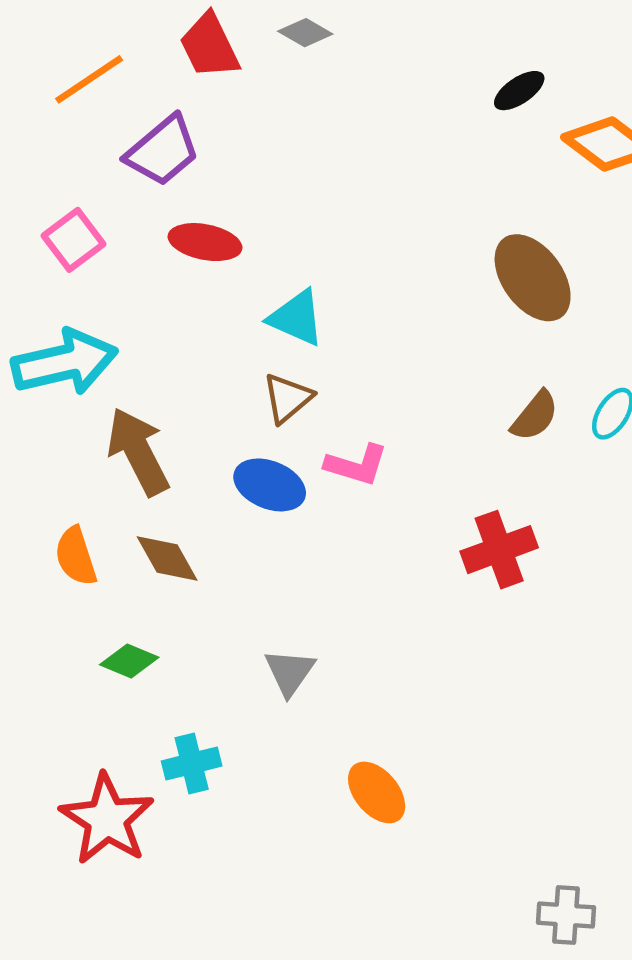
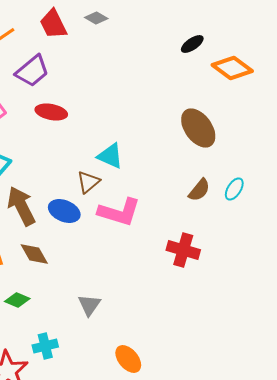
cyan triangle: (296, 318) -> (110, 156), moved
pink L-shape: (357, 465) -> (119, 212), size x1.5
blue ellipse: (270, 485) -> (64, 211), moved
red cross: (499, 550) -> (183, 250), turned 36

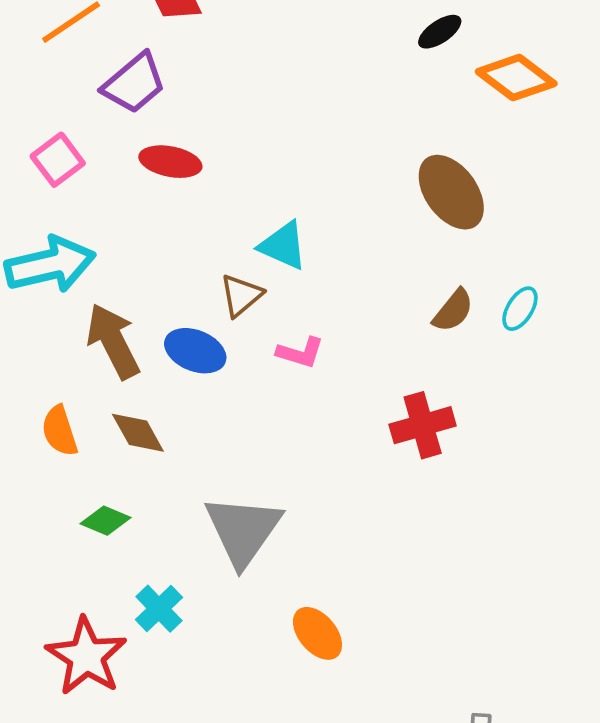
pink L-shape: (119, 212) -> (300, 353), size x0.6
red cross: (183, 250) -> (423, 425), turned -32
gray triangle: (89, 305) -> (243, 530), size x1.8
cyan cross: (45, 346) -> (159, 609), turned -30

